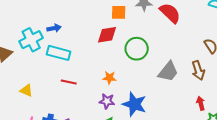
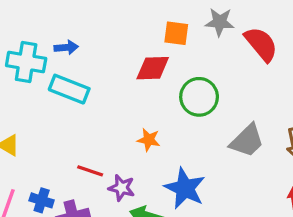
cyan cross: (31, 40) -> (26, 62), turned 30
red line: (69, 82) -> (90, 171), moved
purple star: (107, 101) -> (122, 188), moved

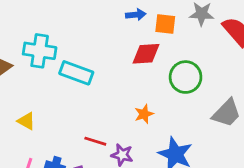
blue arrow: (66, 47) -> (136, 15), moved
orange star: (149, 140) -> (144, 114), turned -30

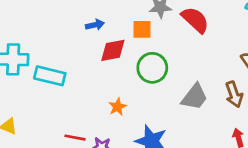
blue arrow: (136, 15) -> (95, 25), moved
orange square: (165, 24) -> (142, 29), moved

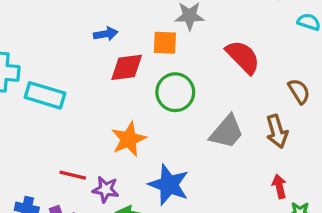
red semicircle: (195, 20) -> (243, 57), moved
orange star: (118, 107) -> (129, 139), size x1.5

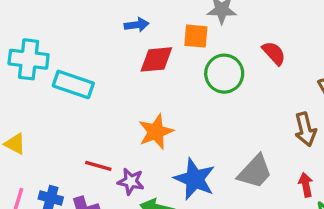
red semicircle: (243, 57) -> (274, 53), size x0.7
green circle: (175, 92) -> (224, 74), moved
gray trapezoid: (227, 132) -> (255, 172), moved

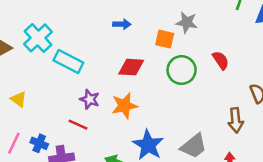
cyan cross: (29, 59) -> (38, 38), turned 32
red diamond: (156, 59) -> (131, 67), moved
purple star: (131, 181) -> (90, 99), moved

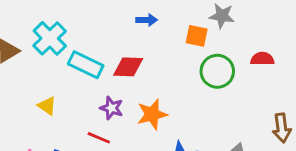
red semicircle: (221, 60) -> (262, 59), turned -54
red diamond: (131, 67) -> (128, 67), moved
yellow triangle: (19, 99) -> (47, 106), moved

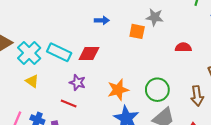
cyan cross: (50, 38) -> (29, 53), moved
green circle: (217, 71) -> (157, 90), moved
orange star: (152, 114) -> (118, 90), moved

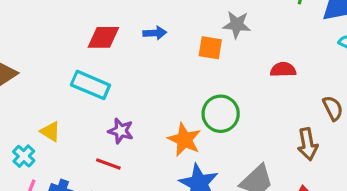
cyan cross: (29, 53) -> (24, 156), moved, size x0.6
red diamond: (89, 53) -> (103, 37), moved
orange star: (118, 90) -> (184, 140), turned -30
green circle: (157, 90) -> (221, 114), moved

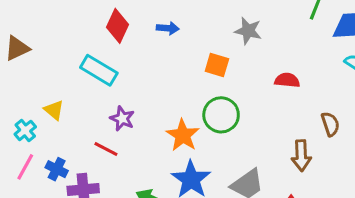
red diamond: (103, 37) -> (117, 26), turned -72
orange square: (210, 48) -> (217, 65), moved

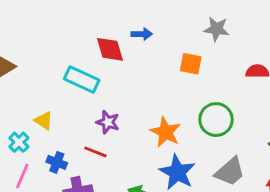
red diamond: (117, 26) -> (110, 49), moved, turned -36
green circle: (221, 115) -> (216, 120), moved
blue cross: (57, 169) -> (57, 162), moved

